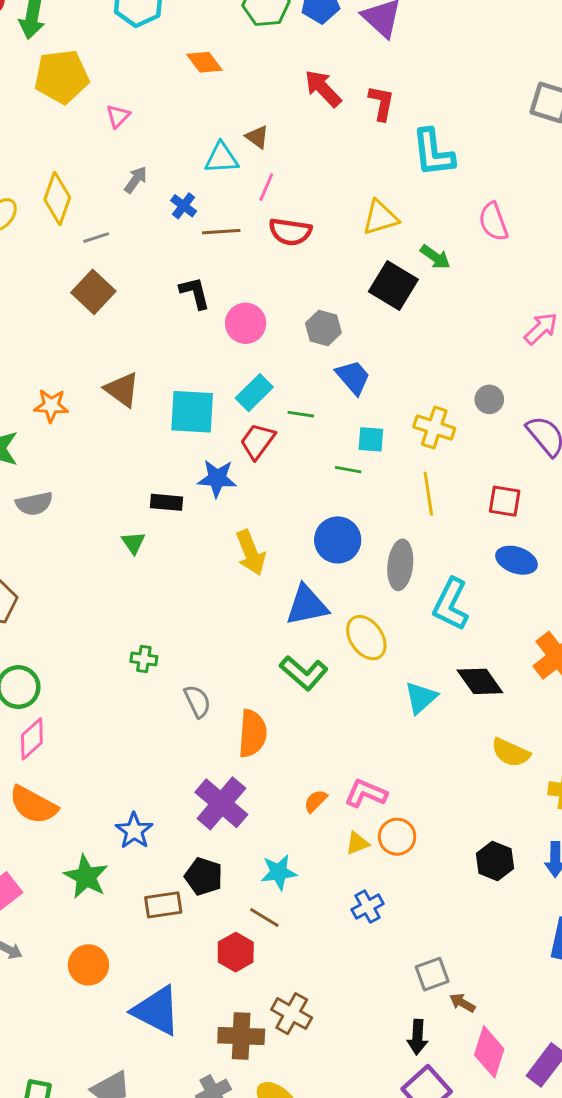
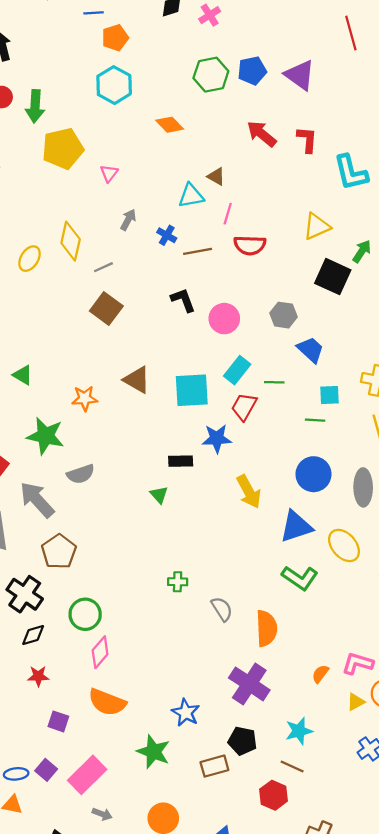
green arrow: (435, 257) -> (362, 251), turned -85

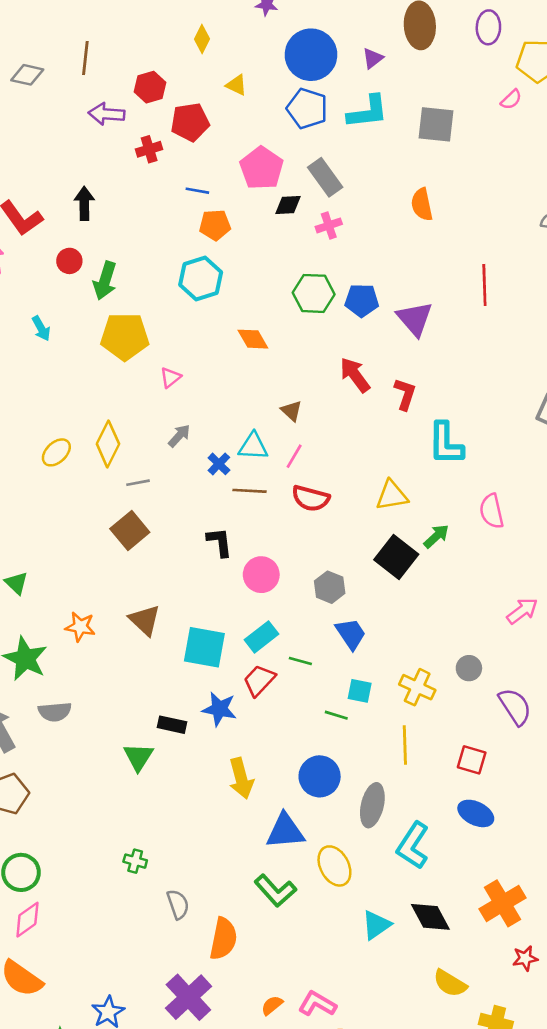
cyan triangle: (191, 196) -> (253, 446), moved
green triangle: (159, 495) -> (138, 757), size x1.4

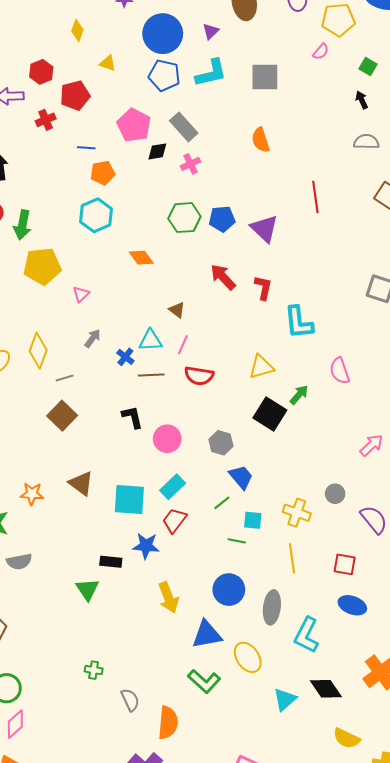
green line: (300, 661) -> (222, 503), moved, turned -48

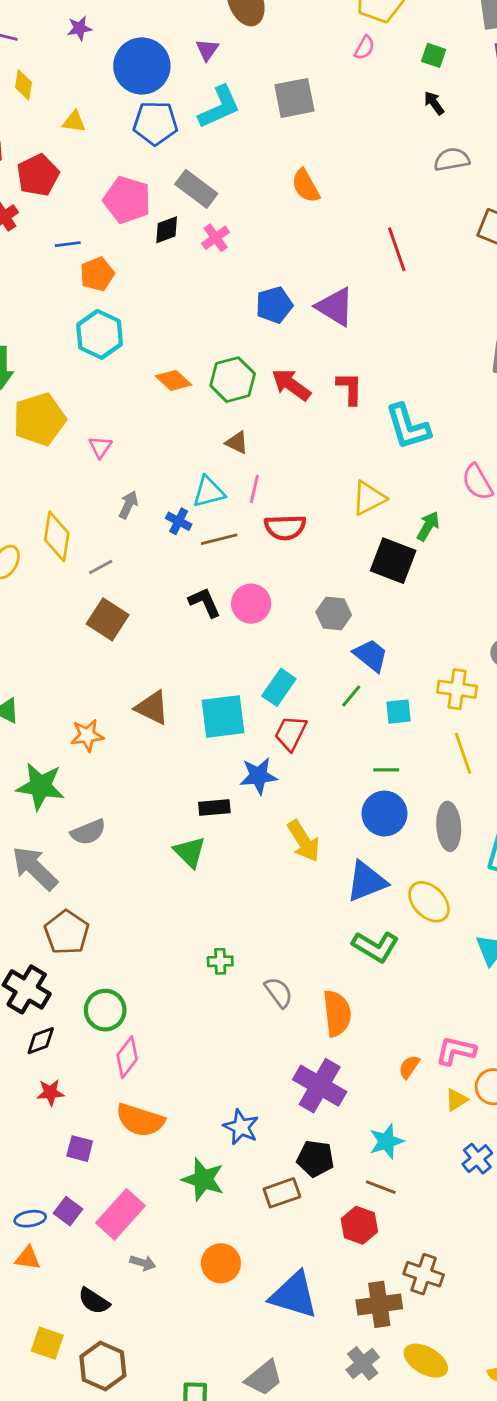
green hexagon: (184, 218) -> (233, 380), moved
pink circle: (167, 439) -> (251, 604), moved
green line: (237, 541) -> (386, 770), moved

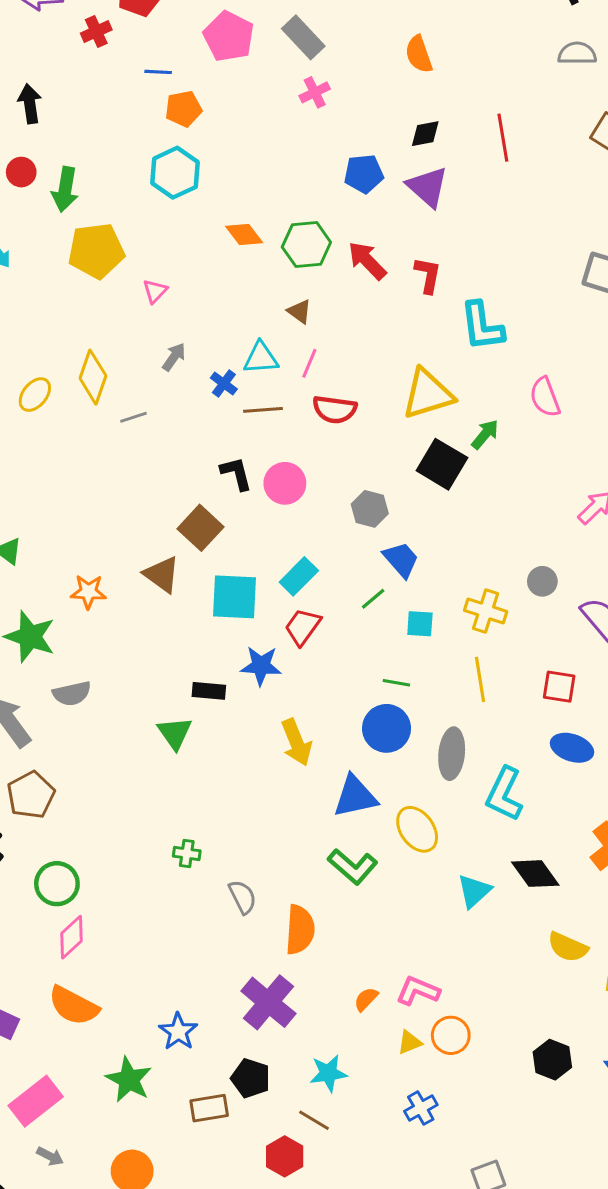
black diamond: (167, 230) -> (425, 134), moved
yellow triangle: (369, 498) -> (428, 394), size x1.4
brown square: (108, 619) -> (200, 528), moved

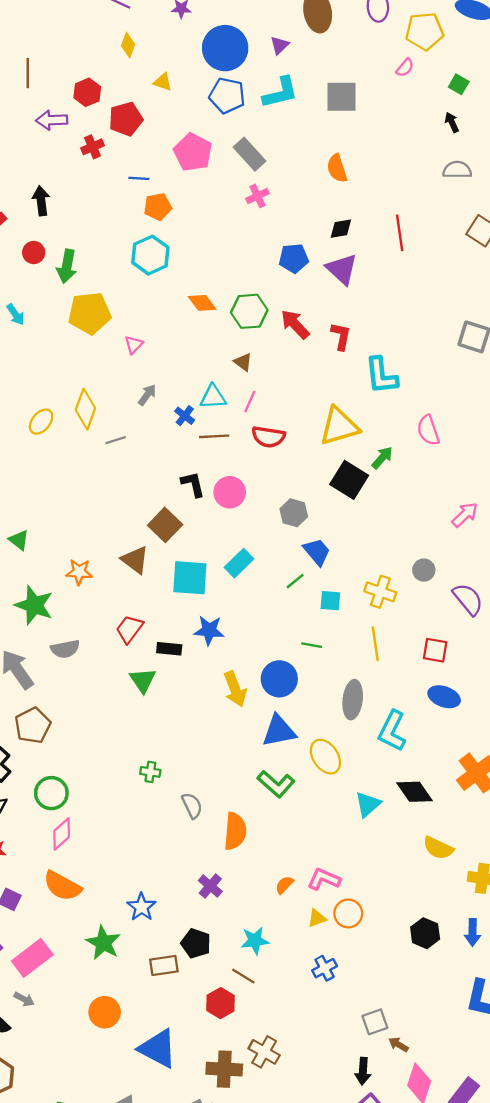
red trapezoid: (303, 627) -> (129, 629), moved
blue circle: (387, 728) -> (279, 679), moved
purple cross: (268, 1002) -> (210, 886), size x0.6
gray arrow: (50, 1156) -> (24, 999), moved

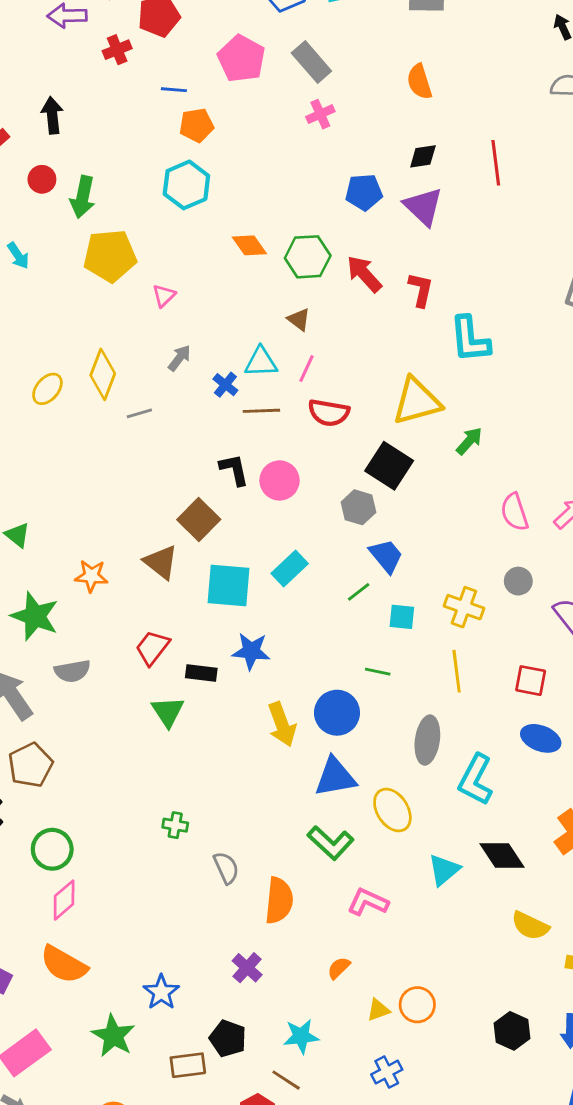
pink semicircle: (428, 430) -> (514, 512), moved
black square: (349, 480) -> (389, 466), moved
pink L-shape: (324, 879) -> (368, 902), moved

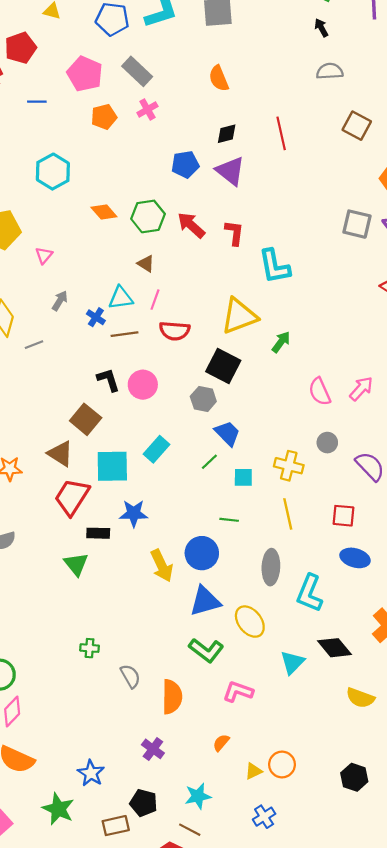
orange pentagon: (197, 125) -> (104, 117), moved
red trapezoid: (152, 648) -> (72, 497), moved, size x1.4

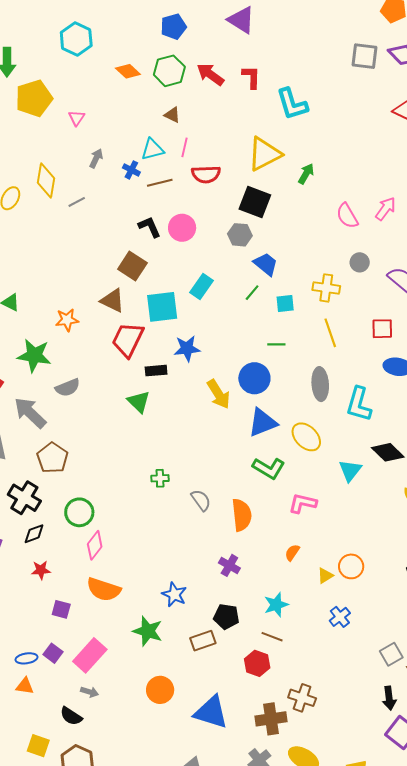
blue pentagon: (185, 164) -> (173, 27), moved

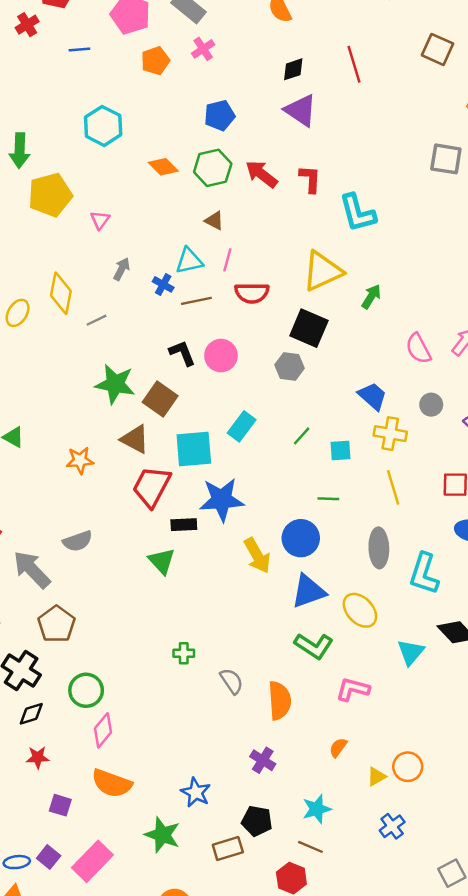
blue trapezoid: (266, 264) -> (372, 396), moved
blue star: (187, 348) -> (222, 500), size x1.4
green star: (34, 355) -> (115, 384), moved

